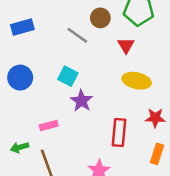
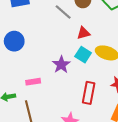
red triangle: (126, 45) -> (83, 33), moved, turned 40
cyan square: (68, 76) -> (83, 55), moved

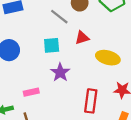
cyan square: (83, 55) -> (52, 45), moved, turned -35

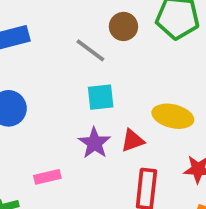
red triangle: (82, 38) -> (132, 141), moved
cyan square: (52, 45) -> (101, 97), moved

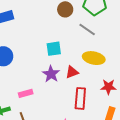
gray line: (90, 50) -> (87, 30), moved

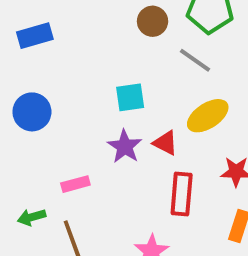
yellow ellipse: (94, 58) -> (208, 116), turned -45
red triangle: (72, 72) -> (165, 143), turned 48

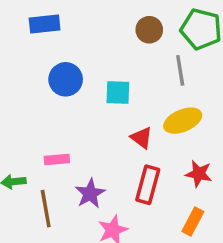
gray line: (195, 60) -> (180, 70), turned 36
blue circle: (32, 112) -> (66, 79), moved
purple star: (125, 147) -> (90, 194), moved

